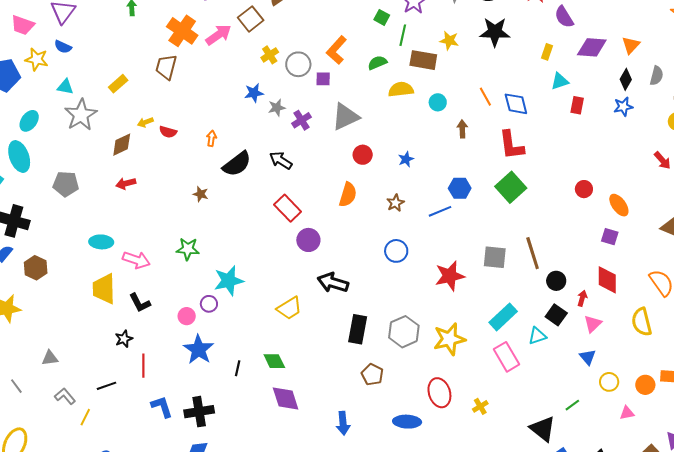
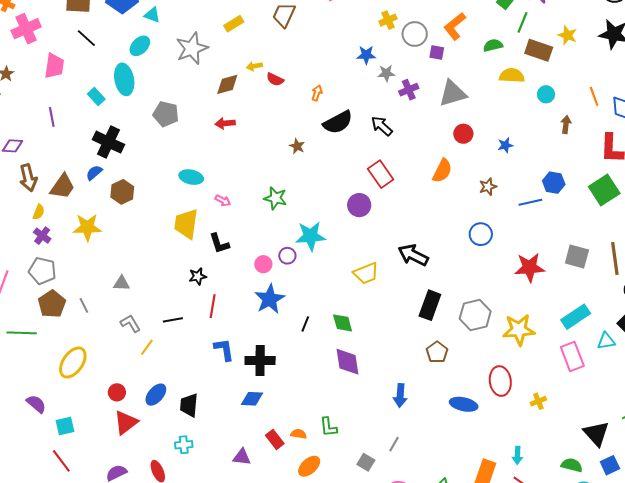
cyan triangle: (65, 87) -> (152, 15), moved
purple circle: (308, 240) -> (359, 205), moved
pink arrow: (136, 260) -> (223, 201), size x0.6

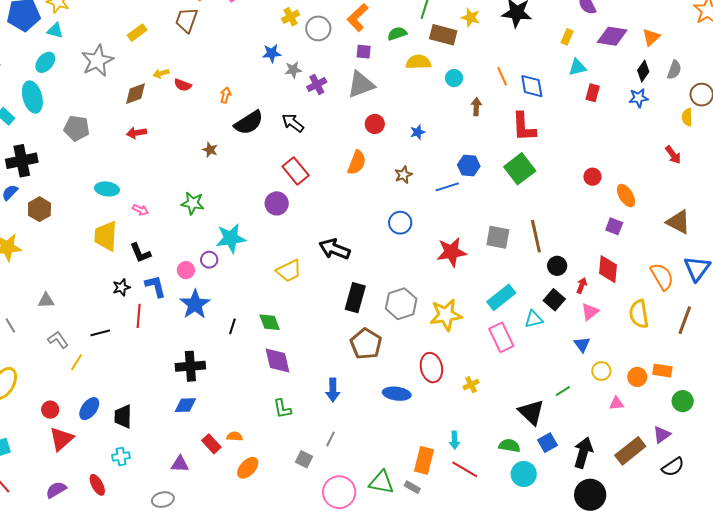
purple square: (437, 52) -> (364, 52), moved
black cross: (108, 142) -> (22, 161), turned -32
blue L-shape: (224, 350) -> (155, 286), moved
brown pentagon: (437, 352) -> (366, 344), size x1.4
green L-shape: (328, 427) -> (282, 409), moved

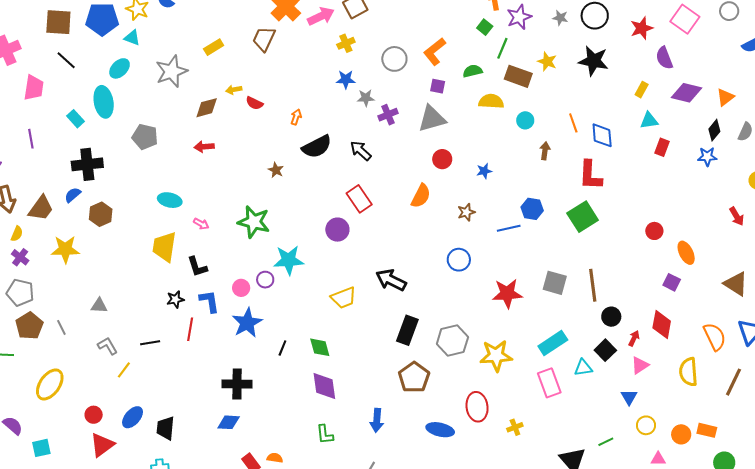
yellow cross: (291, 17) -> (346, 43), moved
green star: (193, 203) -> (254, 222), size x1.4

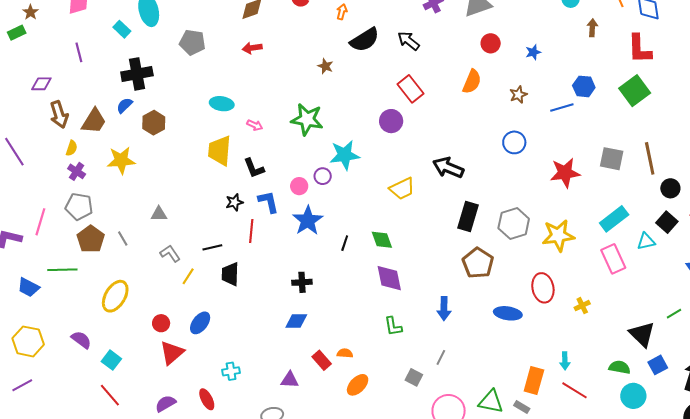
black cross: (237, 384) -> (302, 282), size x0.7
black trapezoid: (165, 428) -> (230, 274), moved
cyan square: (41, 448) -> (111, 360), turned -36

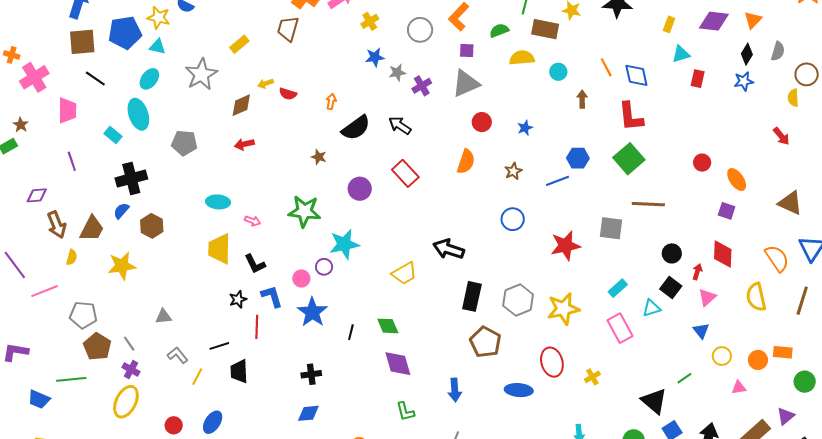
purple circle: (391, 121) -> (360, 189), moved
brown line: (650, 158) -> (648, 204), moved, turned -72
purple cross: (77, 171) -> (131, 370), moved
cyan rectangle: (614, 219) -> (618, 288), size x0.7
pink line: (40, 222) -> (45, 291), moved, turned 56

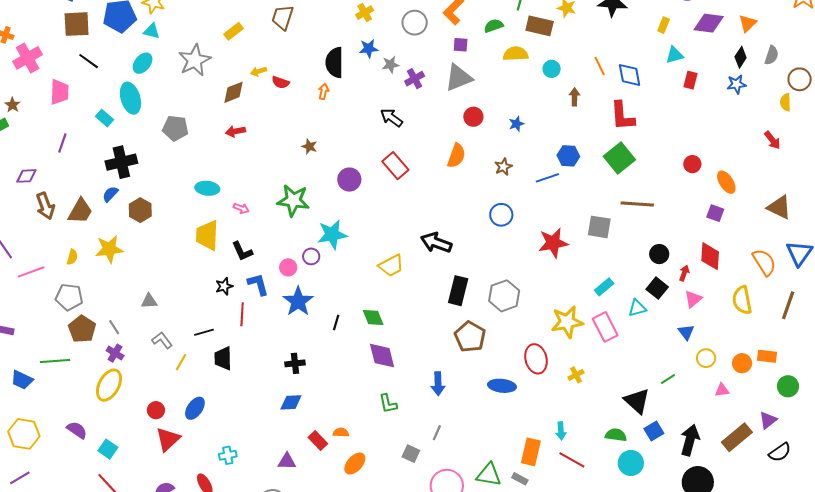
black semicircle: (356, 128) -> (335, 62), moved, turned 124
purple line: (72, 161) -> (62, 143), turned 36
yellow semicircle: (72, 257) -> (72, 257), moved
yellow star: (563, 309) -> (567, 322), moved

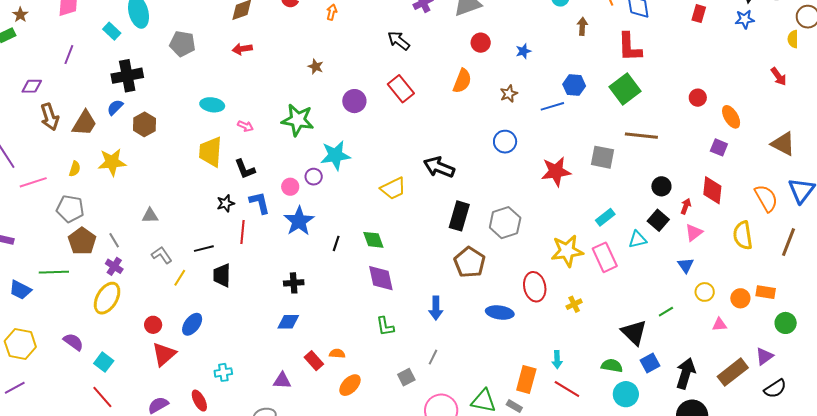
gray square: (411, 454) -> (406, 377), turned 36

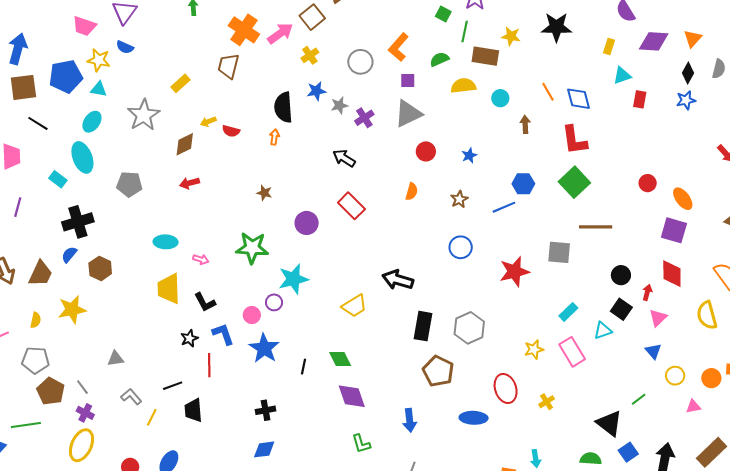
orange semicircle: (462, 81) -> (412, 192), size x0.7
purple square: (719, 147) -> (674, 230), size x1.5
yellow star: (567, 251) -> (534, 349), size x0.6

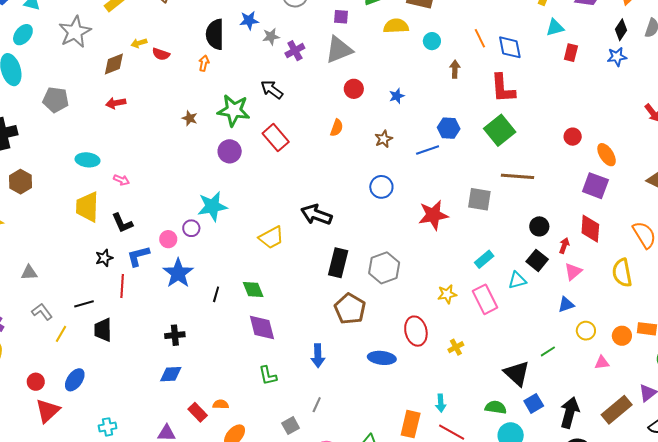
green star: (252, 248) -> (234, 110), moved
blue L-shape: (223, 334) -> (138, 256), turned -90
blue triangle: (653, 351) -> (566, 305), turned 48

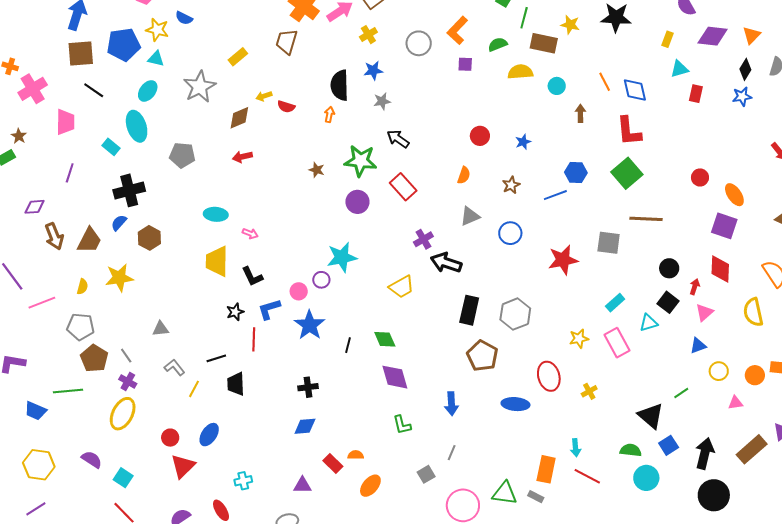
gray star: (271, 37) -> (382, 101), moved
gray triangle: (339, 50) -> (470, 216), moved, size x0.7
purple cross: (295, 51) -> (423, 239), moved

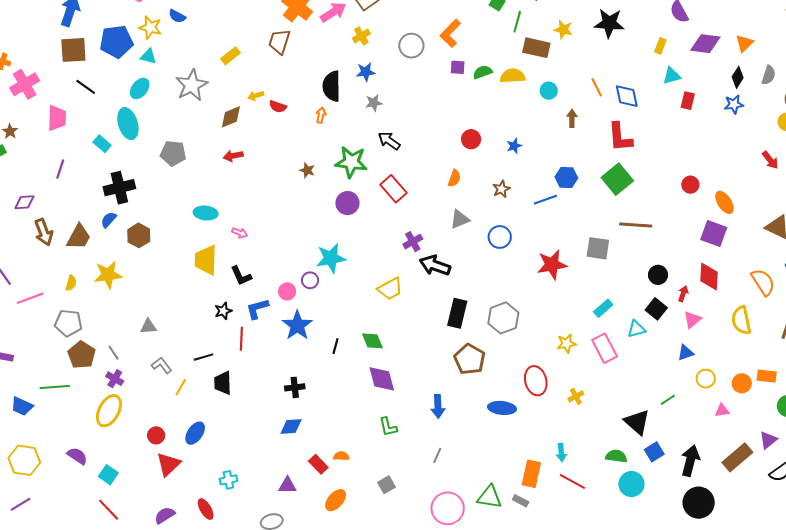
green semicircle: (498, 44) -> (483, 72), moved
gray square: (426, 474) -> (386, 485), moved
orange ellipse: (370, 486) -> (336, 500), moved

